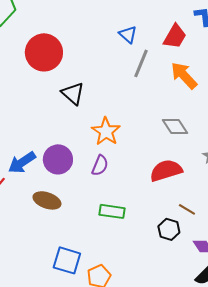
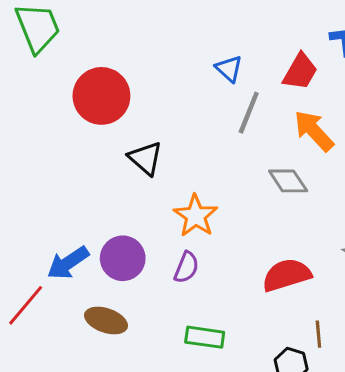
gray diamond: (175, 126) -> (288, 181), moved
brown line: (187, 209) -> (318, 334), turned 54

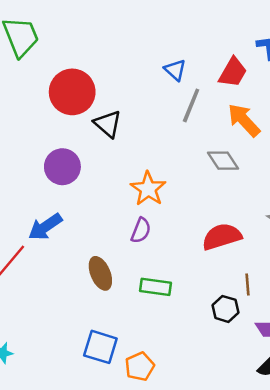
black triangle: (145, 158) -> (108, 124), moved
purple circle: (123, 258) -> (62, 167), moved
brown ellipse: (106, 321) -> (100, 273), moved, turned 48

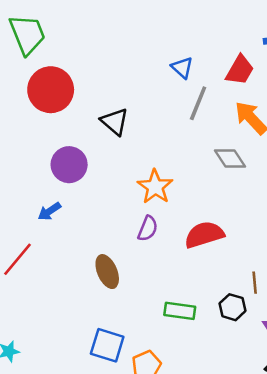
red circle: (72, 92) -> (51, 90), moved
blue arrow: (45, 227) -> (49, 211), moved, size x0.7
red semicircle: (222, 237) -> (204, 235), moved
green rectangle: (156, 287) -> (180, 311), moved

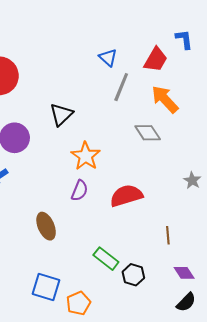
black triangle: (115, 122) -> (61, 114), moved, turned 35
black hexagon: (233, 307) -> (133, 275), moved
green rectangle: (180, 311) -> (106, 259), turned 30

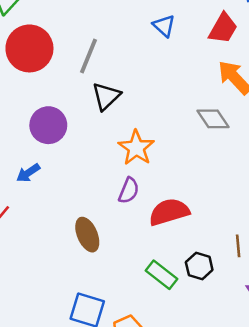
gray line: (121, 87) -> (89, 56), moved
red semicircle: (126, 196) -> (169, 212), moved
black hexagon: (133, 275) -> (199, 266), moved

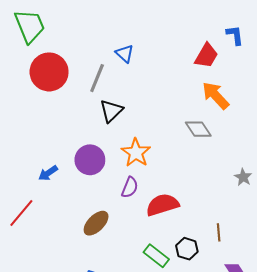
blue triangle: (164, 26) -> (125, 54), moved
purple circle: (48, 125) -> (90, 160), moved
brown ellipse: (87, 235) -> (96, 223), turned 68

